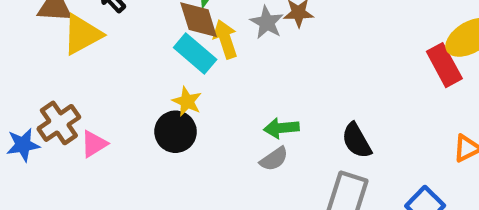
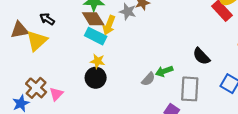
yellow arrow: (225, 39) -> (109, 25), turned -126
green arrow: (281, 128) -> (164, 71), moved
black semicircle: (357, 141) -> (201, 56), moved

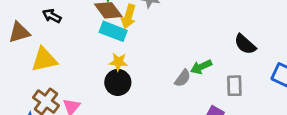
yellow triangle: (37, 41) -> (44, 60), moved, turned 35
gray rectangle: (190, 89) -> (234, 86), size x0.7

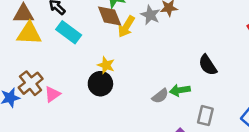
cyan rectangle: (113, 31) -> (69, 32), moved
black semicircle: (245, 44) -> (208, 65), moved
yellow triangle: (44, 60) -> (29, 34), moved

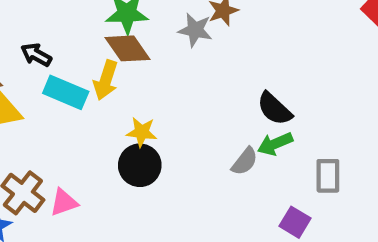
yellow arrow: (126, 27) -> (106, 80), moved
black semicircle: (208, 65) -> (274, 109), moved
pink triangle: (52, 94) -> (64, 202), turned 30

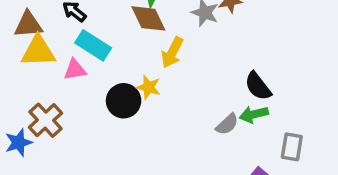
yellow arrow: (106, 80) -> (172, 52), moved
black circle: (140, 165) -> (124, 101), moved
pink triangle: (64, 202) -> (75, 70), moved

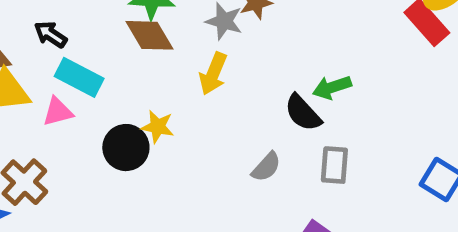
yellow arrow: (172, 52) -> (213, 74), moved
green arrow: (254, 114) -> (332, 87), moved
gray rectangle: (292, 147) -> (334, 165), moved

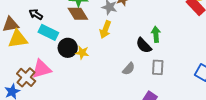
green arrow: (332, 87) -> (156, 34), turned 105
pink triangle: (58, 112) -> (41, 69), moved, size x1.5
black circle: (126, 148) -> (68, 48), moved

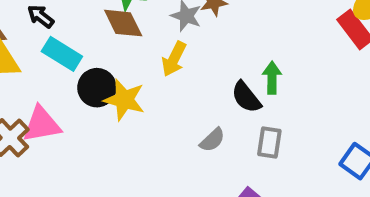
yellow star: (82, 53) -> (124, 100), size x1.5

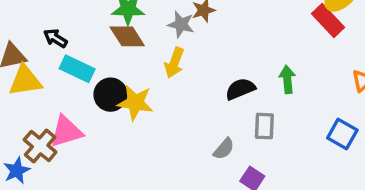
green arrow: (272, 78) -> (287, 79), moved
black semicircle: (246, 97) -> (240, 89), turned 112
gray semicircle: (212, 140) -> (224, 149), moved

